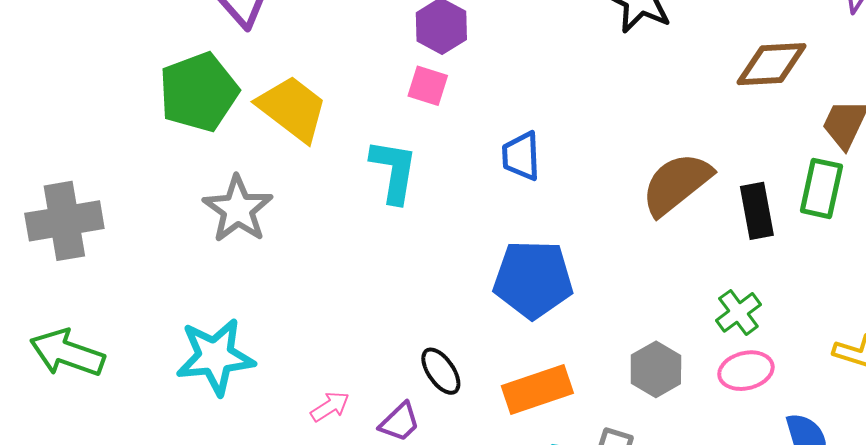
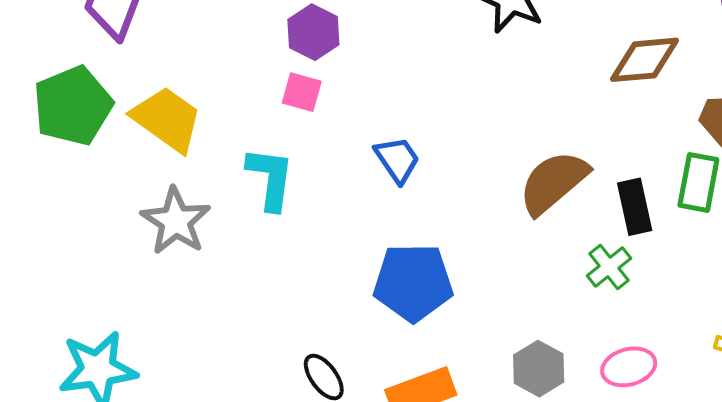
blue trapezoid: (521, 156) -> (397, 159), turned 150
gray star: (238, 209) -> (176, 221), moved
green cross: (738, 312) -> (609, 267), moved

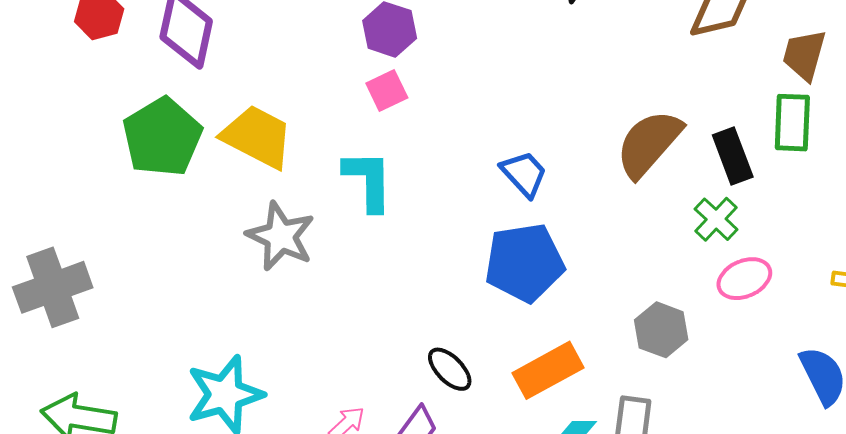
pink square: (302, 92) -> (387, 91), turned -33
blue trapezoid: (397, 159) -> (524, 174), moved
pink ellipse: (629, 367) -> (744, 279), moved

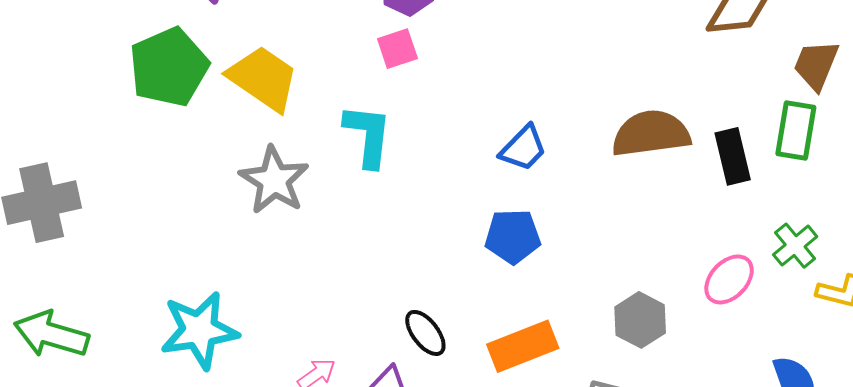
brown semicircle: (649, 144) -> (651, 134), turned 34
blue trapezoid: (524, 174) -> (523, 148), turned 80
green cross: (716, 219) -> (795, 246), moved
blue pentagon: (524, 263) -> (513, 236), size x0.7
pink ellipse: (744, 279) -> (729, 279), turned -30

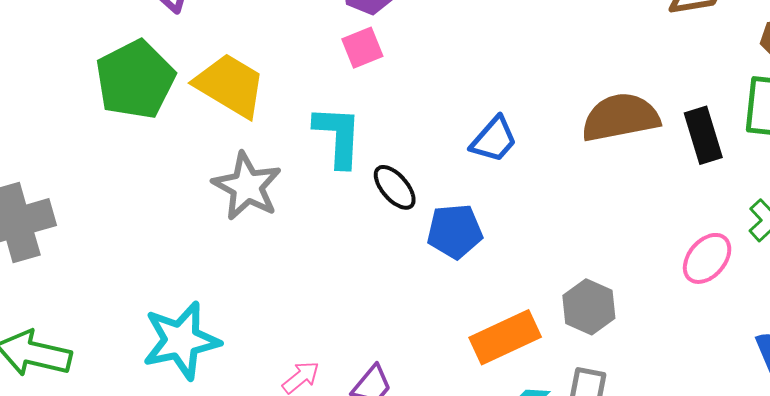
blue pentagon: (513, 236) -> (455, 231), moved
gray hexagon: (640, 320) -> (589, 307), moved
black ellipse: (425, 333) -> (395, 187), moved

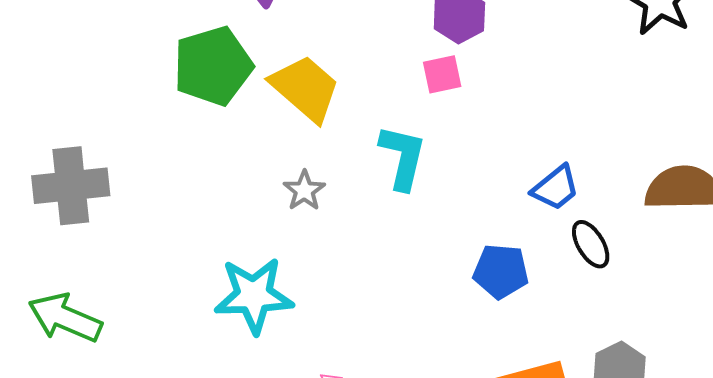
gray star: (247, 186) -> (304, 191), size x0.6
black ellipse: (395, 187) -> (591, 244), moved
cyan star: (181, 341) -> (254, 295), moved

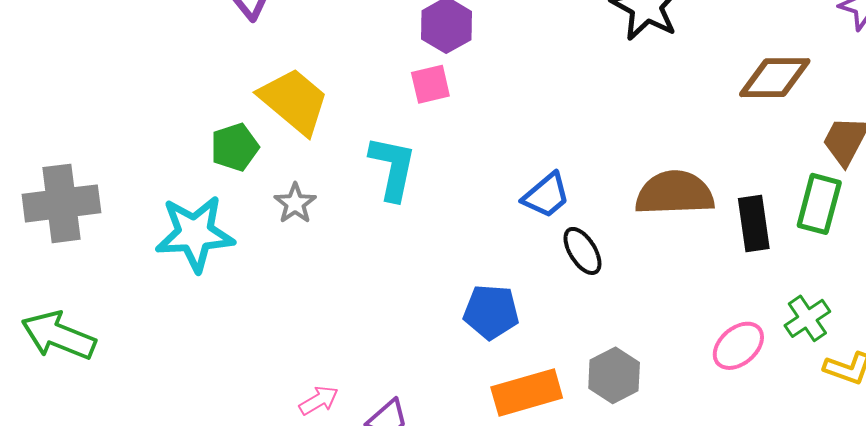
green pentagon: (213, 66) -> (235, 147), moved, size x0.6
blue pentagon: (501, 271) -> (491, 312), moved
cyan star: (254, 295) -> (195, 234), moved

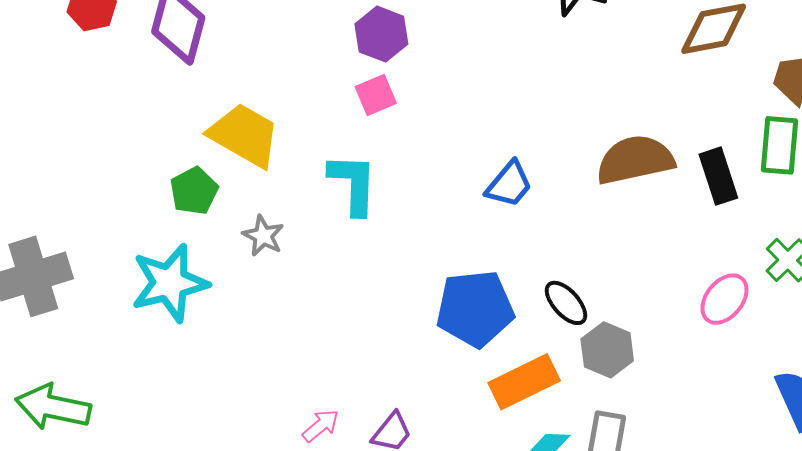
black ellipse: (582, 251) -> (566, 303), moved
blue pentagon: (491, 312) -> (475, 309), size x1.4

